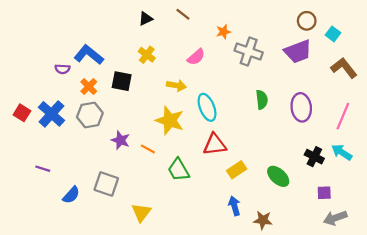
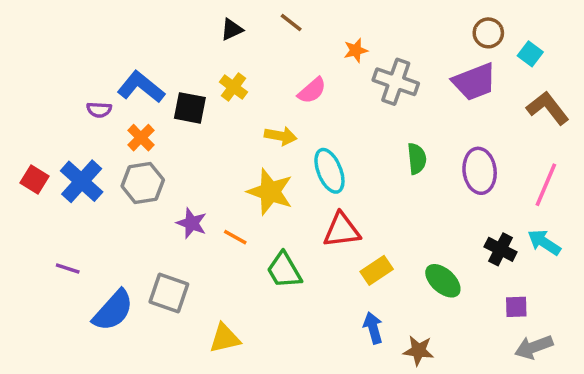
black square: (122, 81) -> (190, 108), moved
blue semicircle: (71, 195) -> (113, 310), size x1.5
yellow triangle: (141, 212) -> (225, 338), turned 40

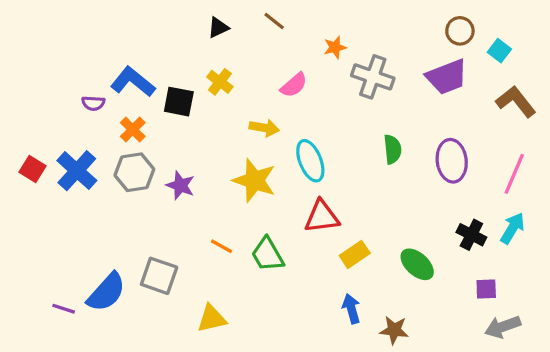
purple star: (192, 223) -> (180, 185), moved
orange line: (235, 237) -> (222, 246), moved
cyan arrow: (544, 242) -> (513, 228), turned 88
purple line: (68, 269) -> (64, 309), moved

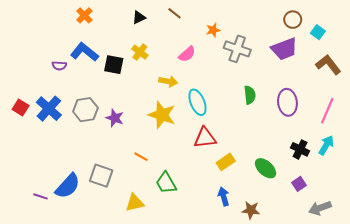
orange cross: (133, 130) -> (84, 15), moved
green trapezoid: (268, 254) -> (166, 183), moved
purple square: (486, 289) -> (299, 184), moved, turned -32

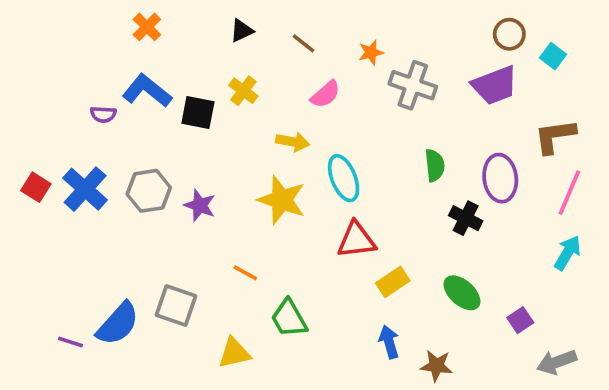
brown line: (174, 13) -> (304, 43), moved
brown L-shape: (328, 65) -> (555, 136), moved, turned -60
black cross: (300, 149) -> (466, 218), moved

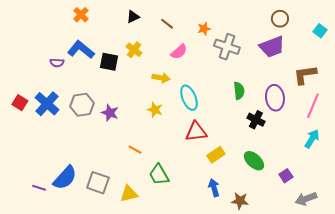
cyan square: (553, 56) -> (320, 31), moved
yellow star: (282, 200) -> (155, 110), size x0.6
gray square: (176, 306) -> (98, 183), moved

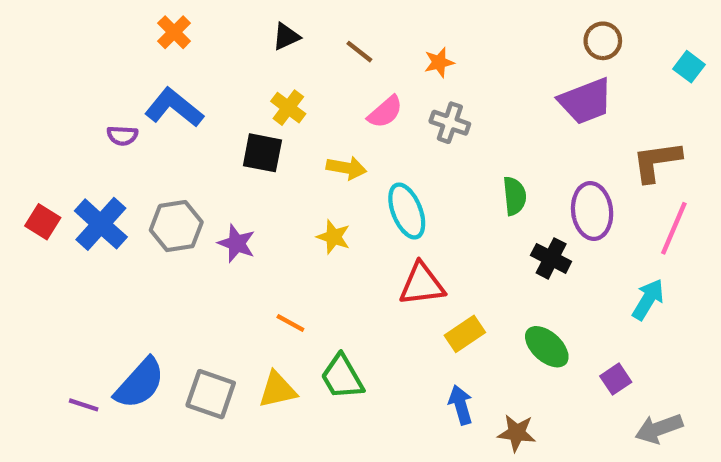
gray cross: (227, 47) -> (450, 123), moved, size x0.7
black square: (109, 62) -> (262, 153), moved
cyan arrow: (312, 139) -> (648, 299), moved
yellow triangle: (129, 194) -> (277, 390), moved

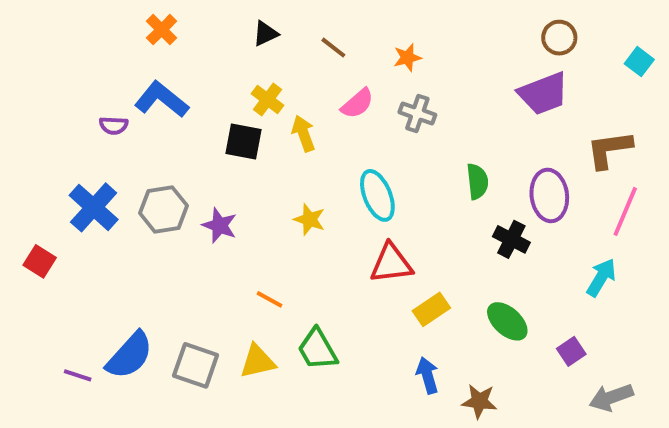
yellow arrow: (346, 168) -> (303, 133), moved, turned -120
red square: (43, 222) -> (40, 261), moved

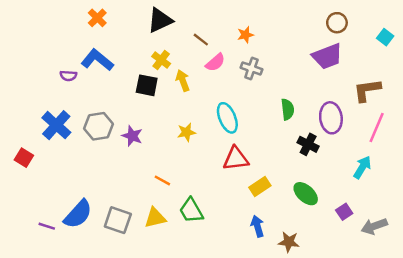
black triangle: (265, 34) -> (160, 20), size x1.6
brown line: (333, 48) -> (201, 40), moved
yellow star: (309, 219) -> (186, 132), turned -30
gray arrow: (611, 397) -> (374, 226), moved

